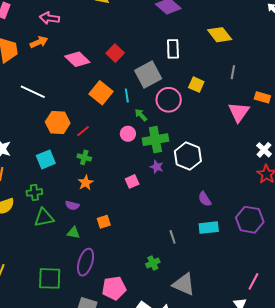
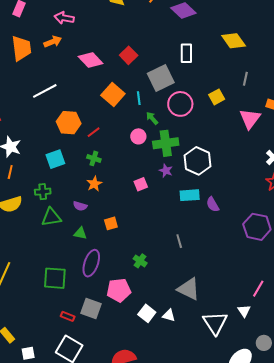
yellow square: (196, 85) -> (217, 97), moved, turned 35
white line: (33, 92) -> (45, 91), turned -55
cyan rectangle: (209, 228) -> (190, 195), moved
green cross: (153, 263) -> (140, 261), moved, turned -32

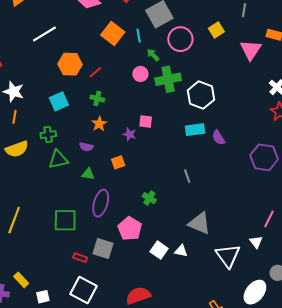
purple star: (166, 171) -> (129, 134), moved
pink square: (141, 184) -> (146, 122), turned 32
pink pentagon: (119, 290) -> (130, 229), turned -30

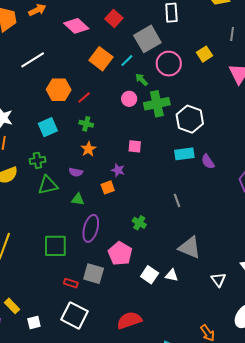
cyan line: (139, 36) -> (127, 61), turned 56
purple star: (129, 134) -> (118, 170), moved
white triangle: (228, 256) -> (218, 280), size x0.6

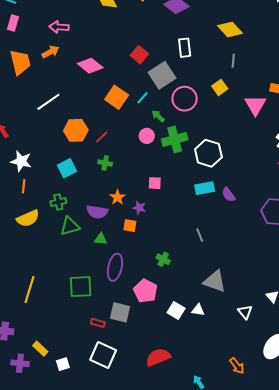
red square: (114, 18) -> (139, 55), moved
gray line: (232, 34) -> (233, 61), moved
orange star: (88, 149) -> (117, 197), moved
purple semicircle: (76, 172) -> (97, 212), size x1.5
orange square: (108, 187) -> (130, 226), turned 32

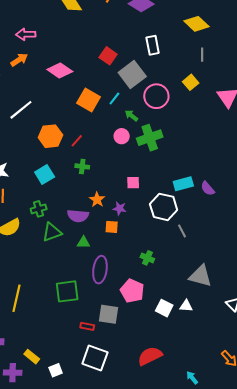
white hexagon: (208, 153) -> (164, 207), moved

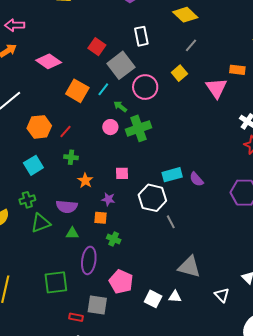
gray line: (202, 55) -> (191, 45), turned 40
orange star: (97, 200) -> (85, 180), moved
green cross: (147, 258) -> (114, 239), moved

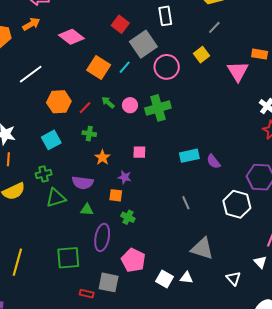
green arrow: (120, 106) -> (108, 102), moved
white hexagon: (152, 198) -> (237, 204), moved

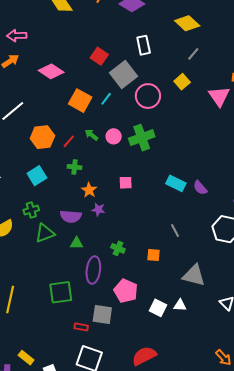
cyan rectangle: (189, 156) -> (176, 183), turned 42
purple star: (125, 177) -> (98, 210), moved
orange square: (116, 195) -> (154, 255), moved

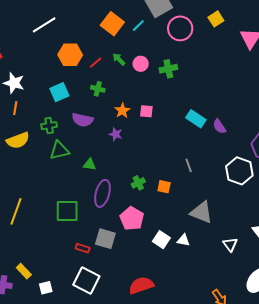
green cross: (142, 138) -> (168, 69), size x0.7
orange star: (89, 190) -> (122, 111), moved
purple semicircle: (71, 216) -> (83, 120), moved
green cross: (118, 248) -> (138, 183), moved, turned 32

